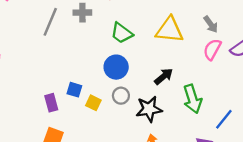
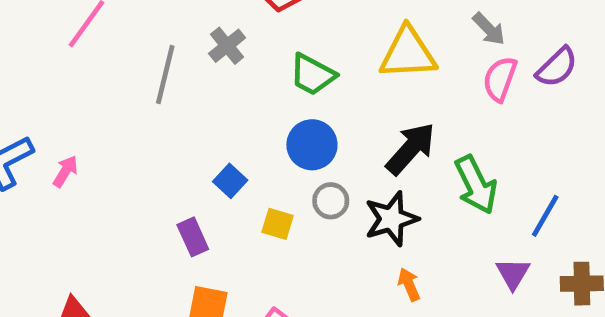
gray cross: (82, 13) -> (227, 46), turned -30
black arrow: (164, 76) -> (411, 149), size x1.4
blue square: (74, 90) -> (230, 181), moved, turned 35

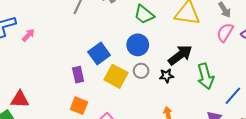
blue square: (230, 181) -> (99, 53), size x1.5
black star: (391, 219) -> (166, 76), moved, size x0.6
yellow square: (278, 224) -> (116, 76), size x1.6

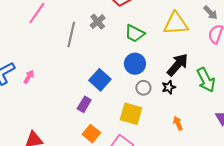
purple rectangle: (78, 75) -> (84, 104), turned 56
yellow square: (116, 76) -> (131, 114), moved
orange square: (79, 106) -> (91, 134), turned 30

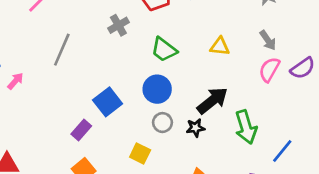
yellow triangle: (176, 24) -> (220, 46), size x0.6
gray line: (71, 34) -> (62, 50), moved
yellow square: (131, 114) -> (140, 154), size x0.7

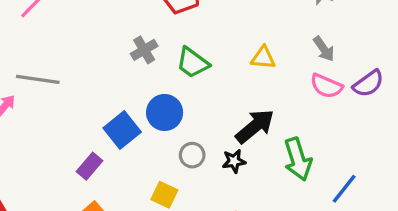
gray cross: (118, 25) -> (144, 50), moved
gray line: (62, 50) -> (38, 79), moved, turned 76
pink semicircle: (269, 70) -> (326, 86), turned -95
blue circle: (157, 89) -> (165, 112), moved

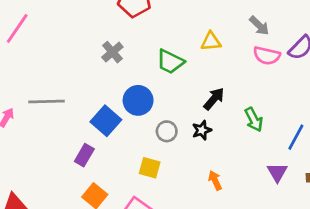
green trapezoid: (193, 63) -> (170, 62), moved
gray line: (38, 79) -> (47, 102), moved
black arrow: (255, 126) -> (214, 99), size x0.7
green arrow: (298, 159) -> (254, 120), size x0.7

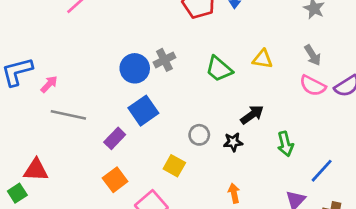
gray cross: (112, 52) -> (164, 60), moved
blue circle: (138, 100) -> (135, 68), moved
gray line: (47, 102) -> (68, 115), moved

